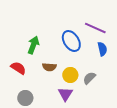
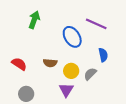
green arrow: (33, 45) -> (34, 20), moved
blue semicircle: (102, 49) -> (103, 55), moved

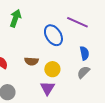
gray semicircle: (90, 74) -> (83, 72), moved

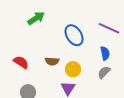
green arrow: (15, 18) -> (36, 18), turned 36
purple line: (77, 22) -> (109, 28), moved

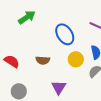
yellow circle: (73, 69) -> (76, 59), moved

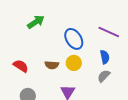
yellow circle: (76, 59) -> (74, 63), moved

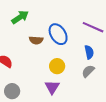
yellow circle: (74, 63) -> (57, 66), moved
brown semicircle: (52, 65) -> (36, 40), moved

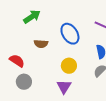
brown semicircle: (36, 40) -> (41, 44), moved
gray circle: (12, 91) -> (24, 82), moved

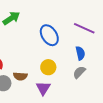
brown semicircle: (41, 44) -> (20, 76), moved

